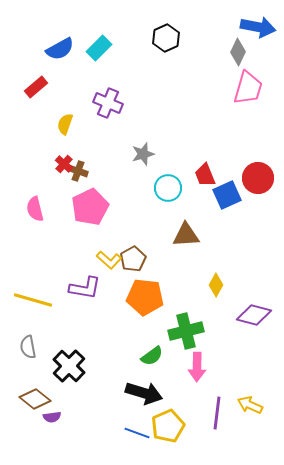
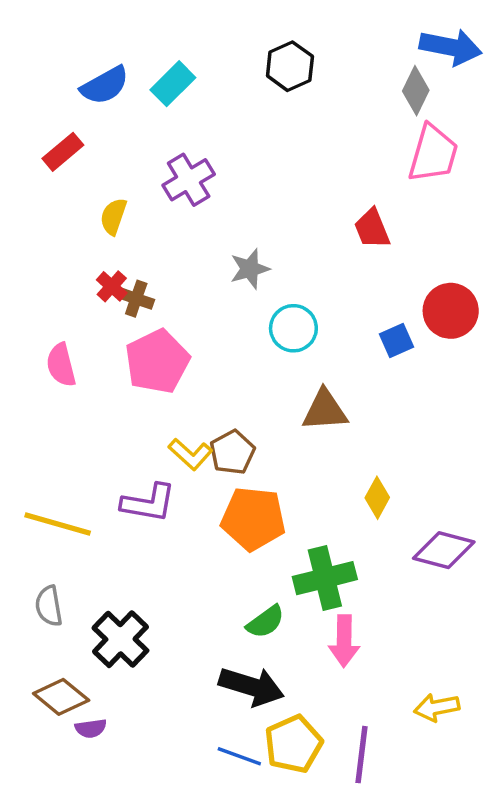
purple cross: (108, 103) -> (189, 180), turned 36
red trapezoid: (205, 175) -> (372, 229), moved
blue square: (227, 195) -> (397, 340), size x0.7
yellow arrow: (250, 405) -> (437, 707), turned -35
purple line: (217, 413) -> (362, 755), moved

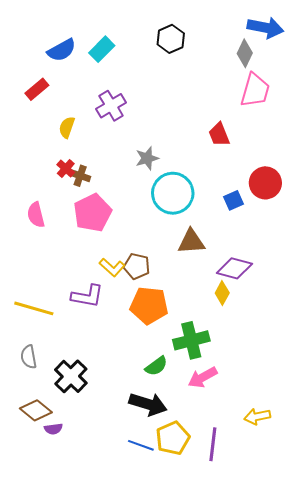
cyan circle: (293, 328) -> (173, 193), size x1.5
brown pentagon: (232, 452) -> (137, 266), turned -30
purple diamond: (444, 550) -> (234, 268), moved
pink arrow: (344, 641) -> (203, 377), turned 60

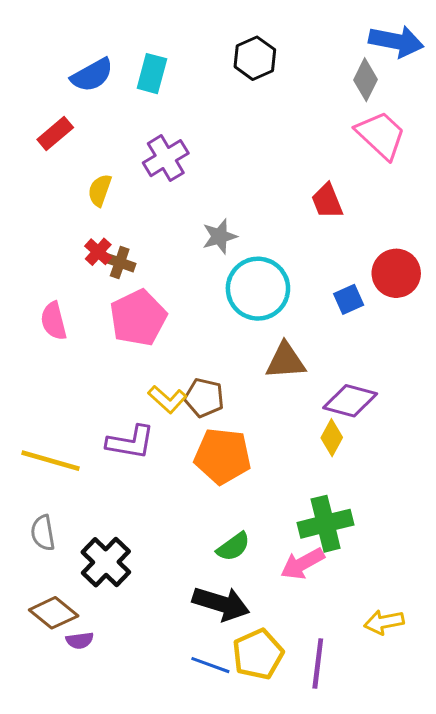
cyan rectangle: (102, 49) -> (152, 74), turned -30
pink trapezoid: (255, 90) -> (381, 135), turned -63
green cross: (191, 340) -> (326, 524), moved

